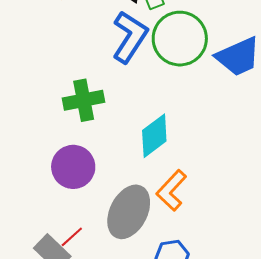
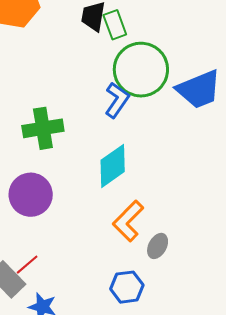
blue L-shape: (130, 37) -> (117, 100), moved, size x0.7
gray ellipse: (129, 212) -> (158, 246), moved, size x0.5

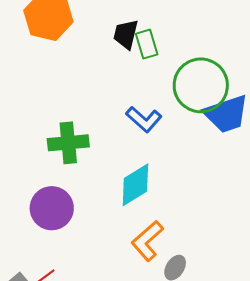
green circle: (141, 70) -> (201, 85), moved
blue L-shape: (117, 100) -> (144, 119), turned 93

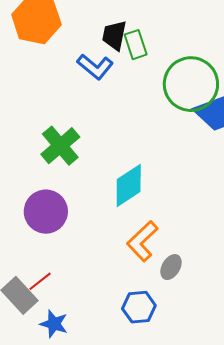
blue L-shape: (144, 119) -> (95, 67), moved
green cross: (68, 143) -> (60, 146), turned -33

